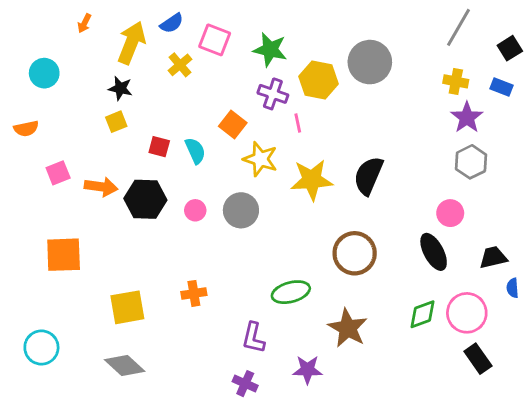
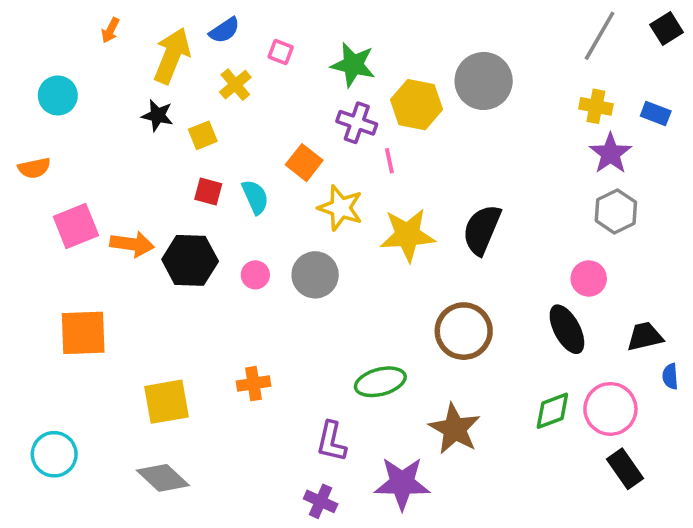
pink square: (215, 40) -> (281, 52), size x0.6
black square: (510, 48) -> (667, 28), moved
yellow square: (116, 122) -> (203, 135), moved
pink square: (58, 173) -> (76, 226), size x1.4
purple star: (307, 370) -> (402, 483), size x1.4

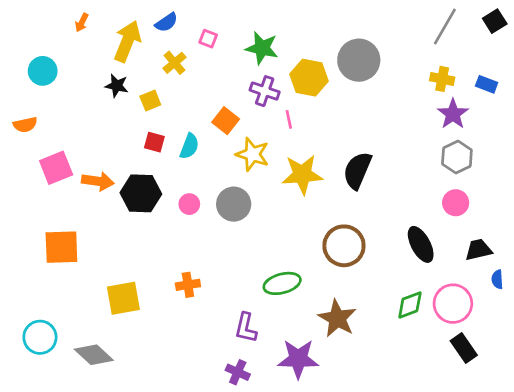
cyan semicircle: (255, 197) -> (189, 146), turned 45
pink circle: (589, 278) -> (456, 203), moved
gray diamond: (163, 478) -> (94, 355), moved

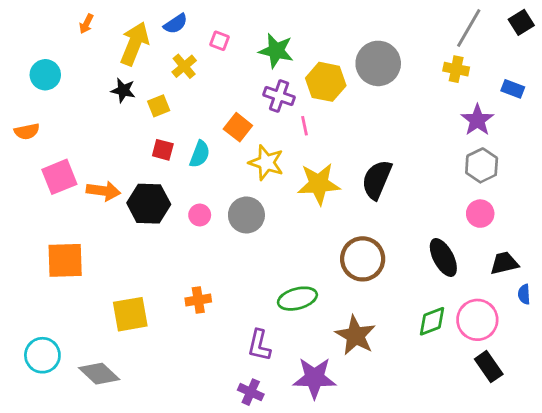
yellow cross: (442, 79) -> (456, 69), moved

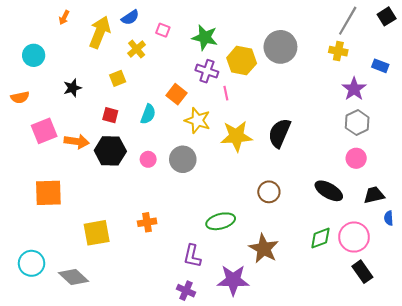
black star: (123, 90) -> (72, 88), moved, turned -30
red square: (163, 150) -> (110, 115), moved
black ellipse: (443, 257) -> (329, 191), turned -32
brown circle: (363, 259) -> (269, 192), size x0.7

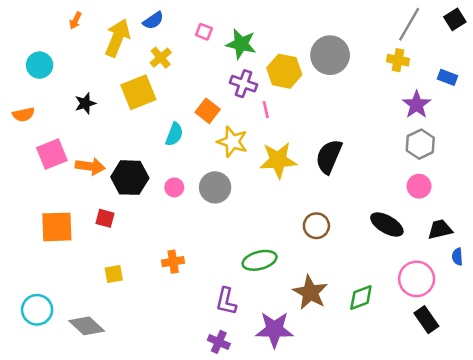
pink square: (163, 30) -> (204, 32), moved
yellow square: (118, 78) -> (138, 92), size x1.8
red square: (110, 115) -> (105, 218), moved
yellow square: (97, 233) -> (114, 274), size x0.6
green diamond: (320, 238) -> (361, 297), moved

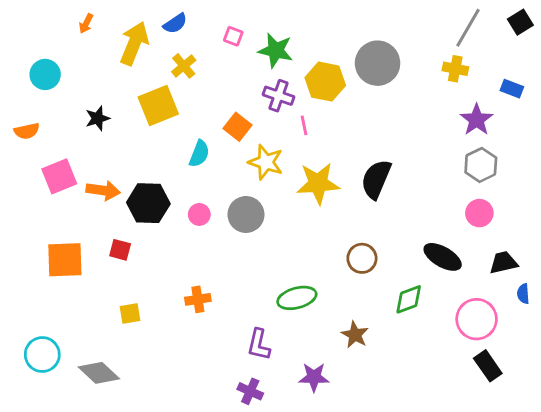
brown star: (310, 292) -> (355, 335), size x0.7
green diamond: (361, 297) -> (409, 299), moved
purple star: (274, 330) -> (314, 377), size x0.7

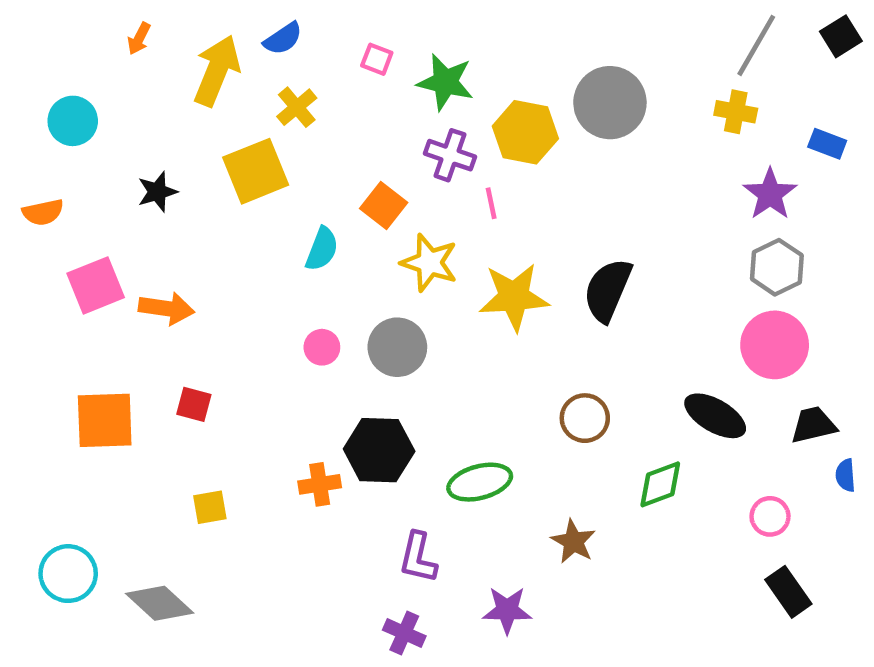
black hexagon: (148, 203) -> (379, 450), moved
pink circle: (479, 213) -> (775, 345), size x1.5
pink circle: (477, 319) -> (770, 516), size x0.6

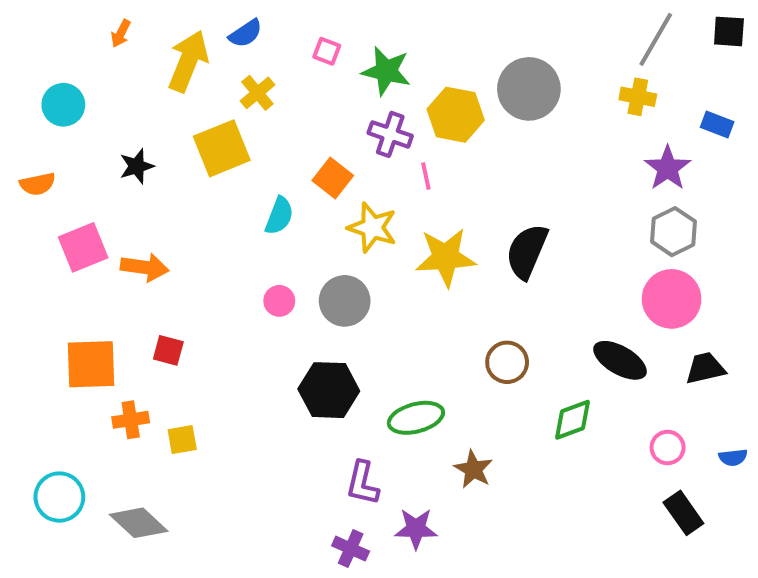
black square: (841, 36) -> (729, 31), turned 36
blue semicircle: (845, 475) -> (733, 457), moved, turned -92
orange cross: (320, 484) -> (131, 420), moved
brown star: (573, 542) -> (473, 469), moved
purple star: (507, 610) -> (416, 529), moved

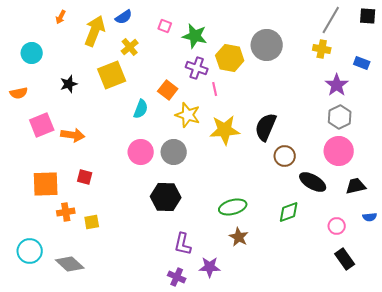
pink circle: (279, 301) -> (141, 152), size x1.6
brown circle: (507, 362) -> (285, 156), moved
green ellipse: (416, 418) -> (233, 207), moved
blue semicircle: (733, 457) -> (370, 217), moved

